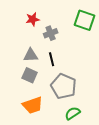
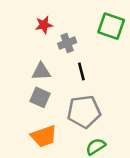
black line: (52, 59) -> (81, 71), moved
gray pentagon: (64, 86) -> (84, 112), turned -30

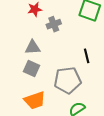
black line: (81, 71) -> (87, 56), moved

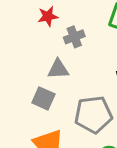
gray triangle: (33, 47) -> (58, 69), moved

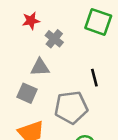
gray cross: (74, 37) -> (54, 39), turned -30

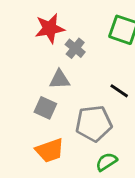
red star: (31, 21) -> (50, 28), size x1.5
black line: (94, 78) -> (119, 91), turned -42

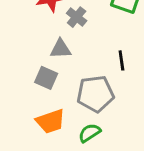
black line: (119, 91) -> (121, 60), turned 48
green semicircle: (106, 162) -> (90, 133), moved

